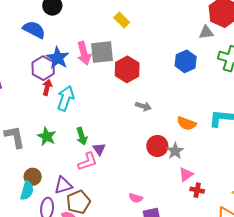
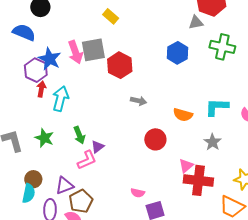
purple triangle: (99, 149) -> (98, 147), turned 32
gray star: (175, 151) -> (213, 142), moved
red cross: (197, 190) -> (198, 180), size x2.0

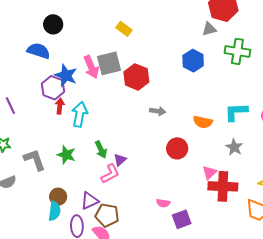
brown pentagon: (81, 201) -> (107, 215), turned -30

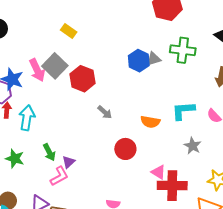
gray triangle: (209, 29) -> (154, 59), moved
gray square: (109, 63) -> (55, 66), turned -30
gray arrow: (158, 111) -> (105, 112), turned 35
gray star: (234, 147) -> (193, 146), moved
pink triangle: (210, 173) -> (158, 172), turned -42

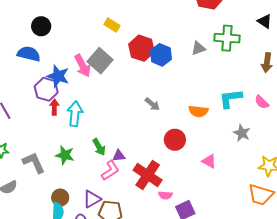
blue hexagon: (139, 61) -> (161, 55), moved
red hexagon: (83, 79) -> (141, 48), moved
purple triangle: (69, 162) -> (119, 156), turned 40
red cross: (172, 186) -> (148, 175), moved, turned 36

